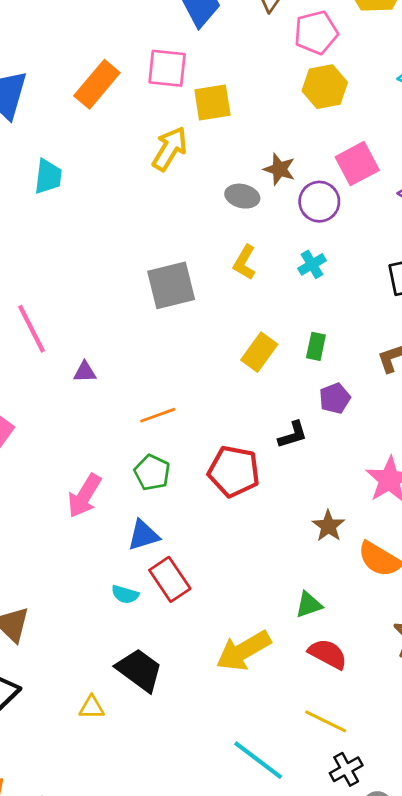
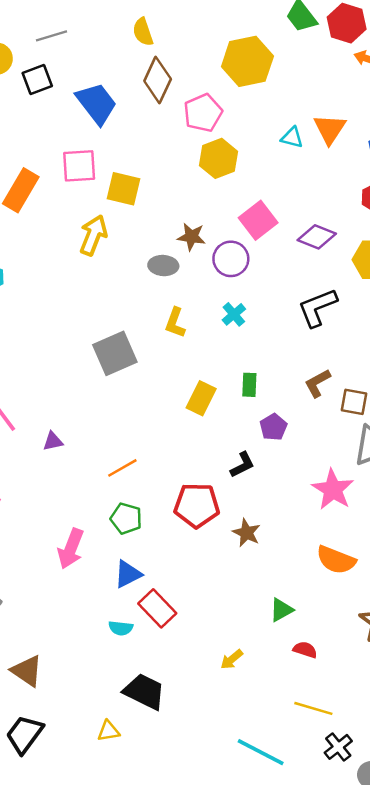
yellow square: (212, 102) -> (124, 189), turned 32
brown star: (328, 526) -> (247, 533), moved
yellow arrow: (243, 651) -> (232, 659), size x0.5
red semicircle: (328, 654) -> (305, 650), size x0.7

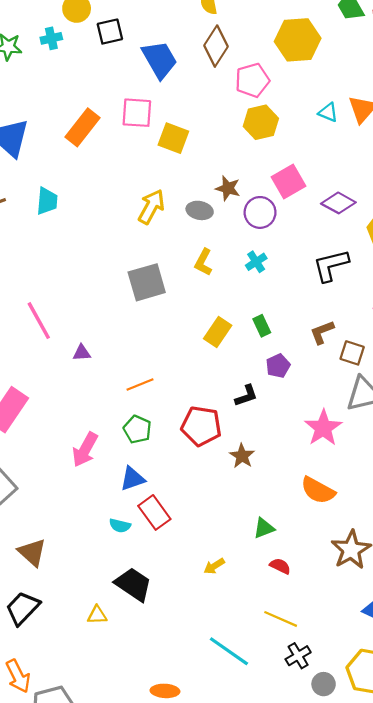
yellow arrow: (93, 235) -> (151, 207), moved
green rectangle: (249, 385) -> (262, 326), turned -35

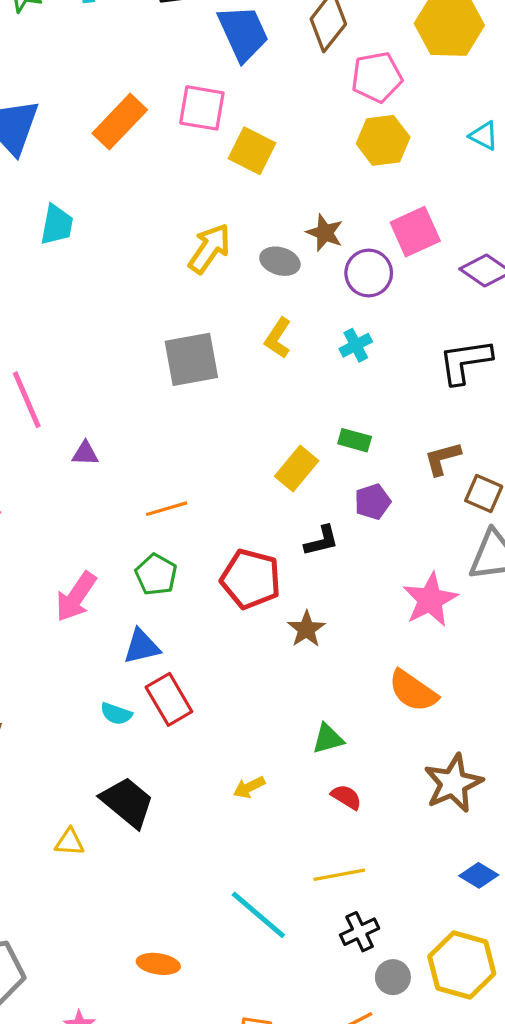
green rectangle: (262, 326) -> (355, 440), turned -55
yellow rectangle: (218, 332) -> (297, 469), moved
yellow line: (281, 619) -> (339, 875), turned -40

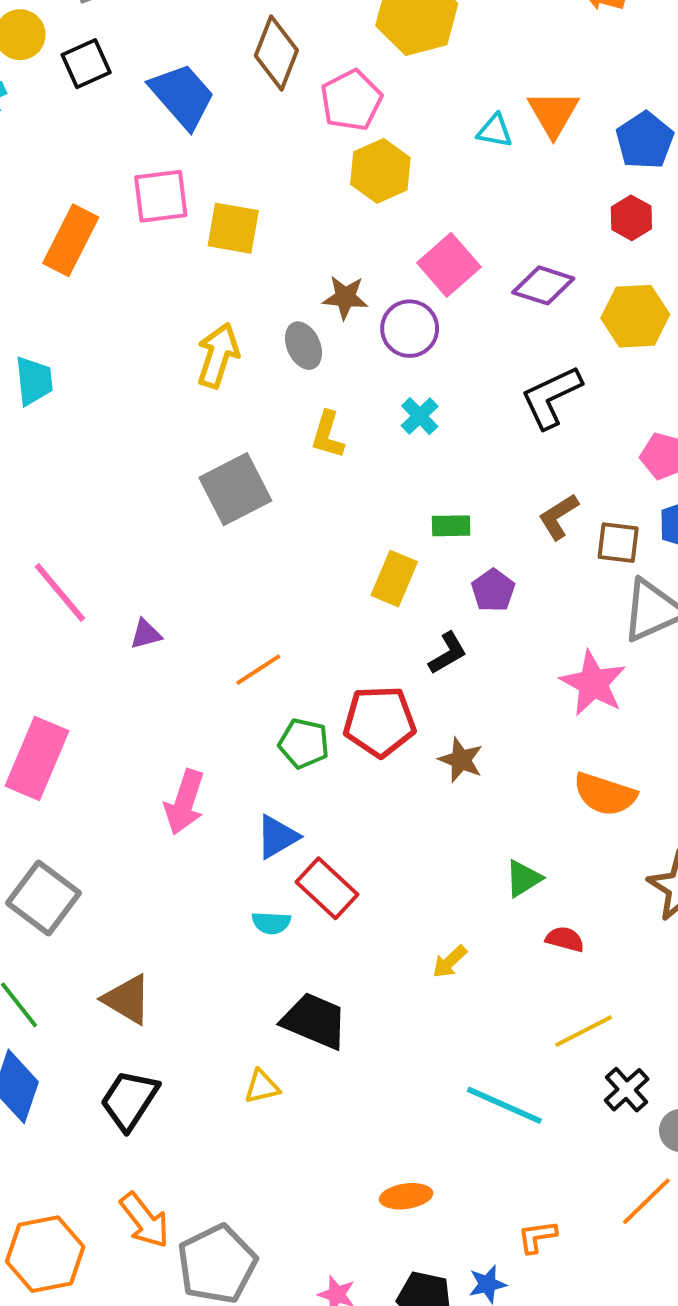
gray ellipse: (280, 261) -> (303, 346), turned 66
green pentagon: (156, 575) -> (304, 743), moved

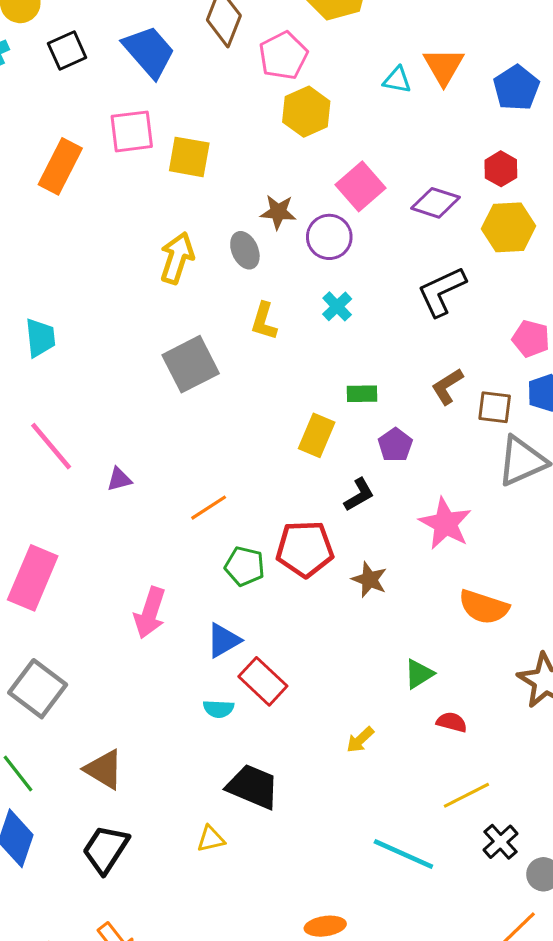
black square: (86, 64) -> (67, 50), moved
red hexagon: (631, 218) -> (501, 169), moved
cyan trapezoid: (34, 381) -> (40, 338), moved
pink star: (593, 683) -> (445, 524), moved

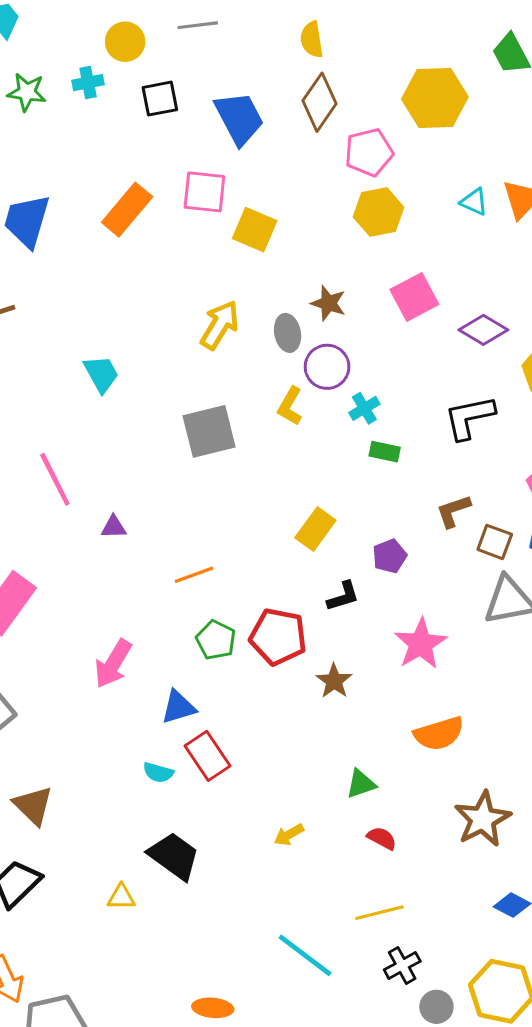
purple circle: (329, 237) -> (327, 367), moved
cyan trapezoid: (40, 338) -> (101, 374), moved, turned -36
green rectangle: (362, 394) -> (385, 452), moved
orange semicircle: (484, 607) -> (439, 734), turned -48

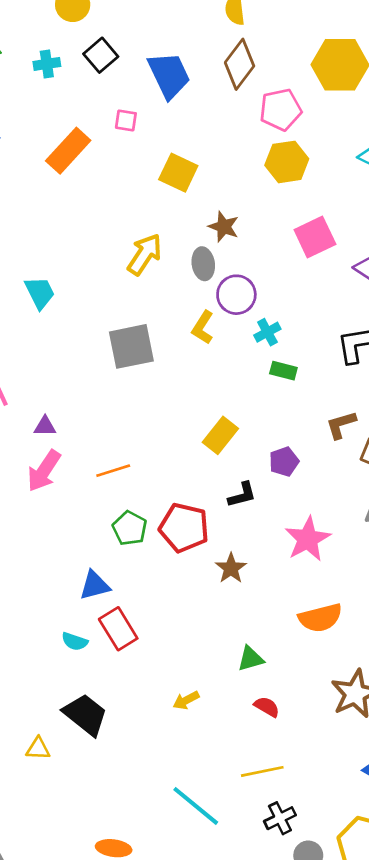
cyan cross: (88, 83) -> (47, 64), moved
black square: (160, 99) -> (101, 55), turned -32
pink square: (204, 192) -> (126, 121), moved, size x0.6
brown star: (328, 303) -> (224, 227), moved
pink arrow: (113, 664) -> (44, 471), moved

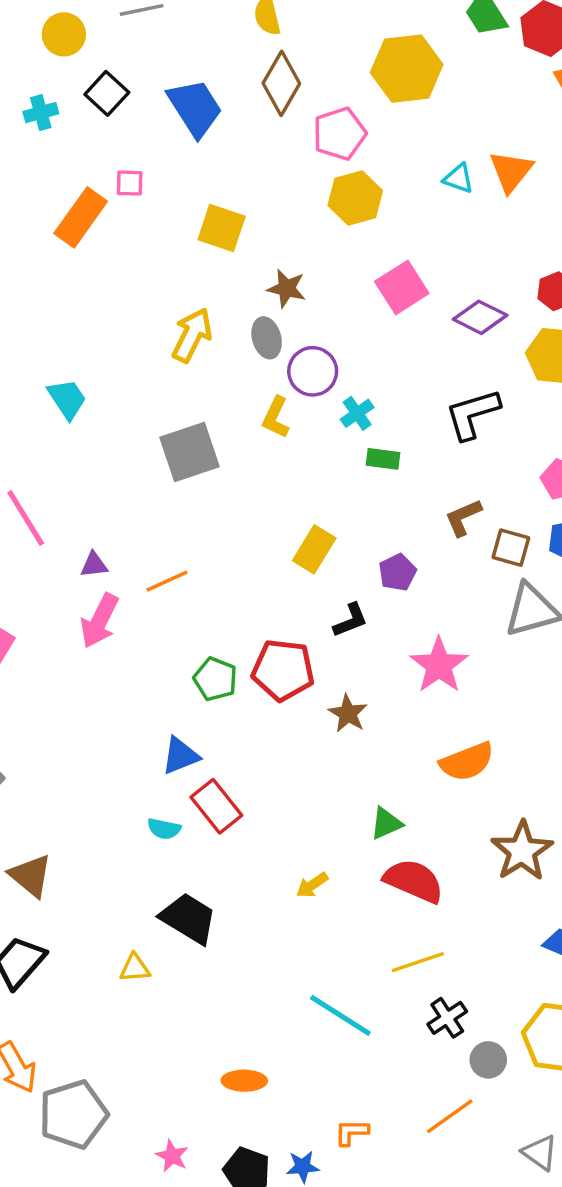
pink square: (126, 121) -> (130, 183), moved
orange line: (113, 471) -> (167, 581), moved
red semicircle: (267, 707) -> (414, 881), size x1.8

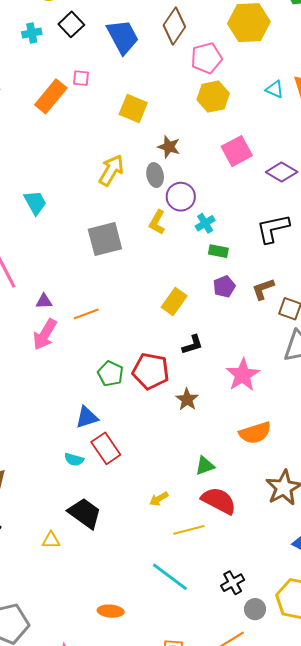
purple pentagon: (398, 572) -> (224, 287), moved
yellow line: (418, 962) -> (189, 530), moved

